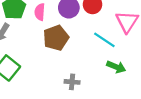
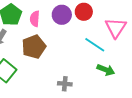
brown pentagon: (56, 38) -> (34, 47), moved

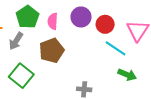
red circle: (84, 12) -> (105, 24), moved

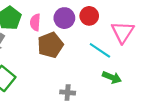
red circle: (105, 24) -> (89, 16), moved
brown pentagon: (52, 51) -> (50, 45), moved

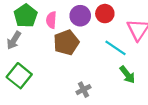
green arrow: (112, 77) -> (127, 75), turned 30
gray cross: (68, 92) -> (83, 90), turned -32

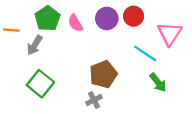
pink semicircle: (51, 20) -> (75, 23), turned -35
brown pentagon: (66, 42) -> (103, 74), moved
gray cross: (83, 90) -> (94, 100), moved

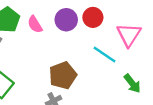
green arrow: (158, 82) -> (132, 83), moved

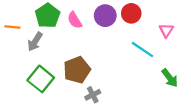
pink triangle: (129, 35) -> (166, 30), size x0.6
brown pentagon: (63, 75) -> (77, 70), moved

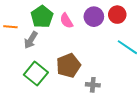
gray cross: (93, 95) -> (93, 85), moved, turned 32

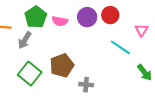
pink semicircle: (66, 21) -> (60, 21), turned -49

